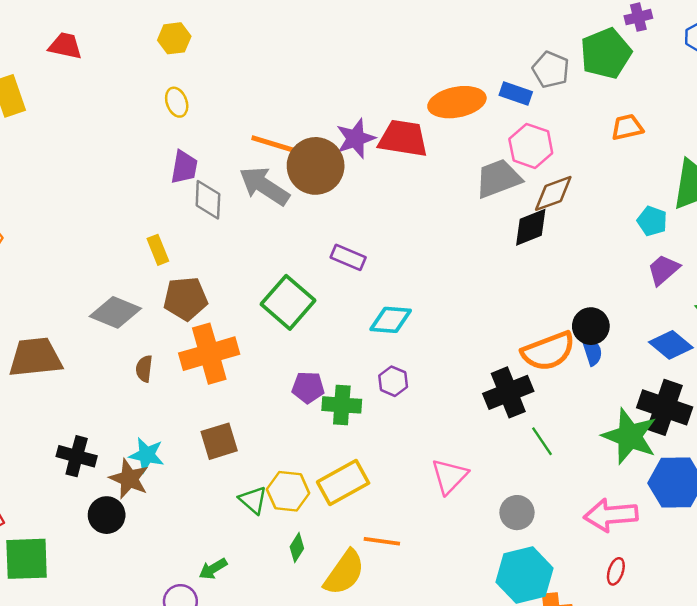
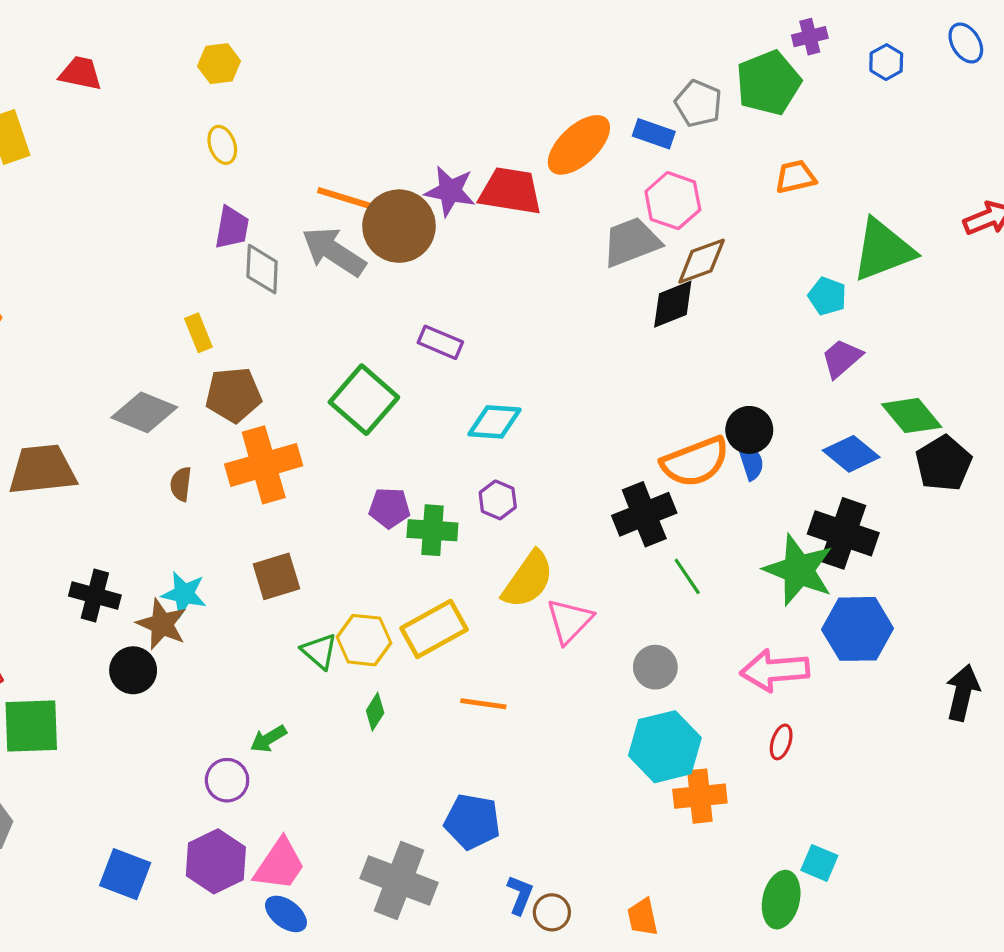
orange ellipse: (457, 102) -> (579, 145), turned -32
purple star: (356, 138) -> (450, 191), turned 30
yellow semicircle: (344, 573) -> (528, 580), moved

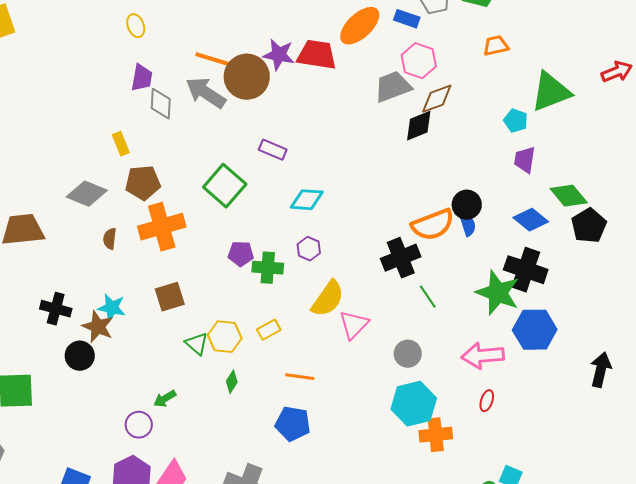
purple trapezoid: (842, 358) -> (525, 160), turned -40
yellow rectangle: (434, 629) -> (269, 330), size x0.6
blue pentagon: (472, 822) -> (293, 424), moved

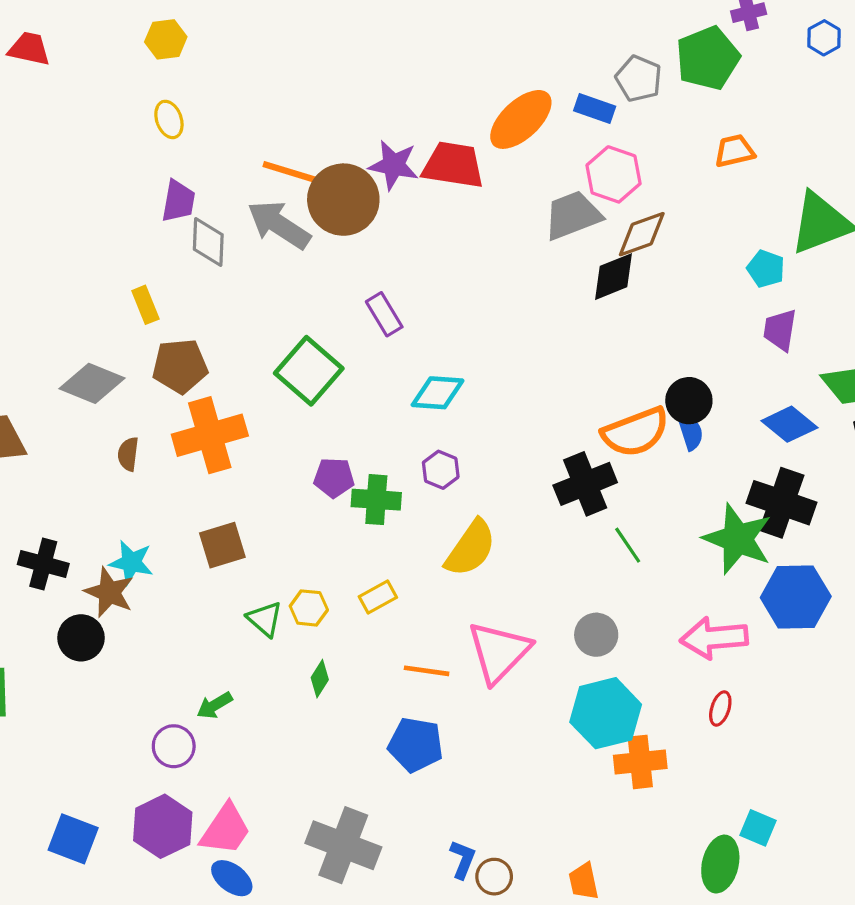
purple rectangle: (273, 150) -> (384, 314), turned 36
pink triangle: (354, 325) -> (499, 652), moved, size x1.4
yellow hexagon: (225, 337) -> (309, 608), size x0.7

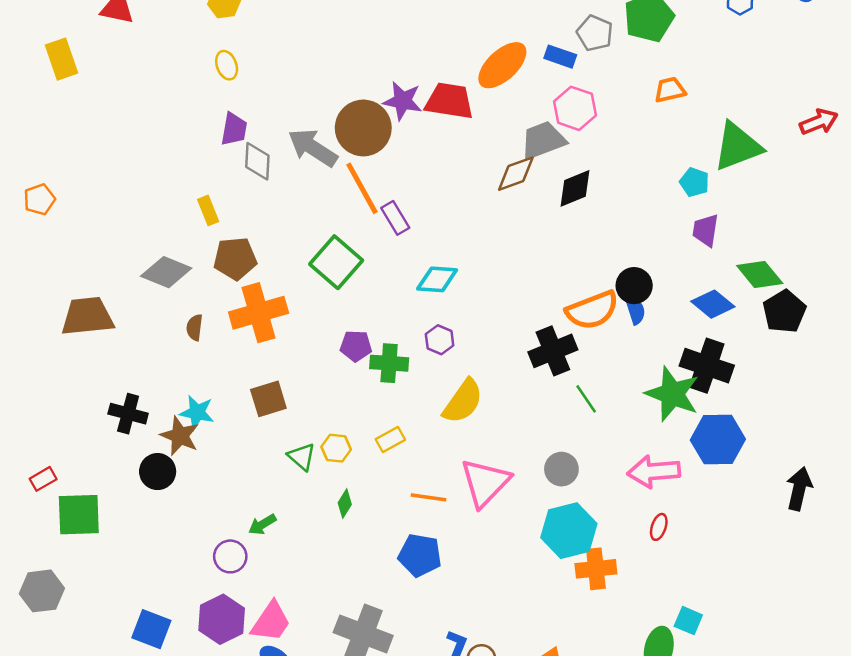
orange line: (298, 174) -> (362, 188), moved, turned 44
brown diamond: (642, 234) -> (516, 174), moved

